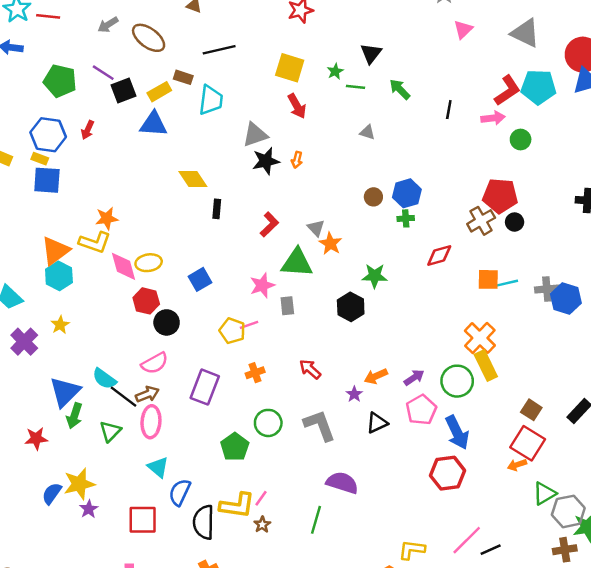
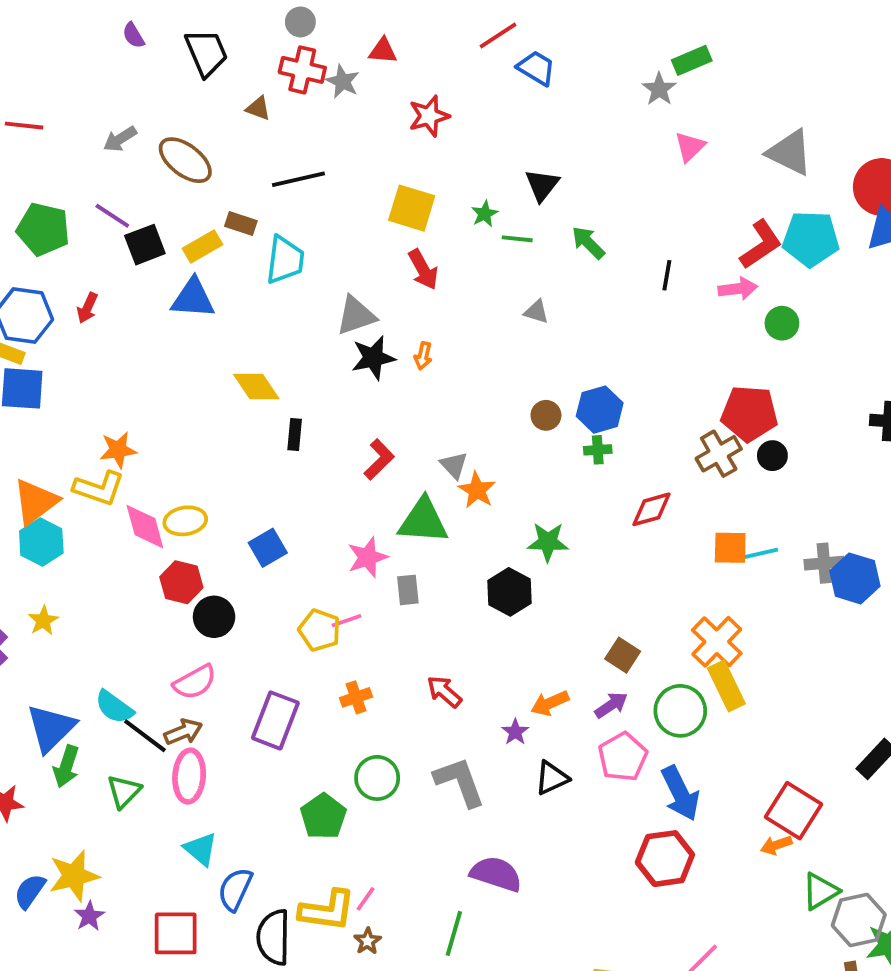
brown square: (531, 410) -> (623, 655), moved

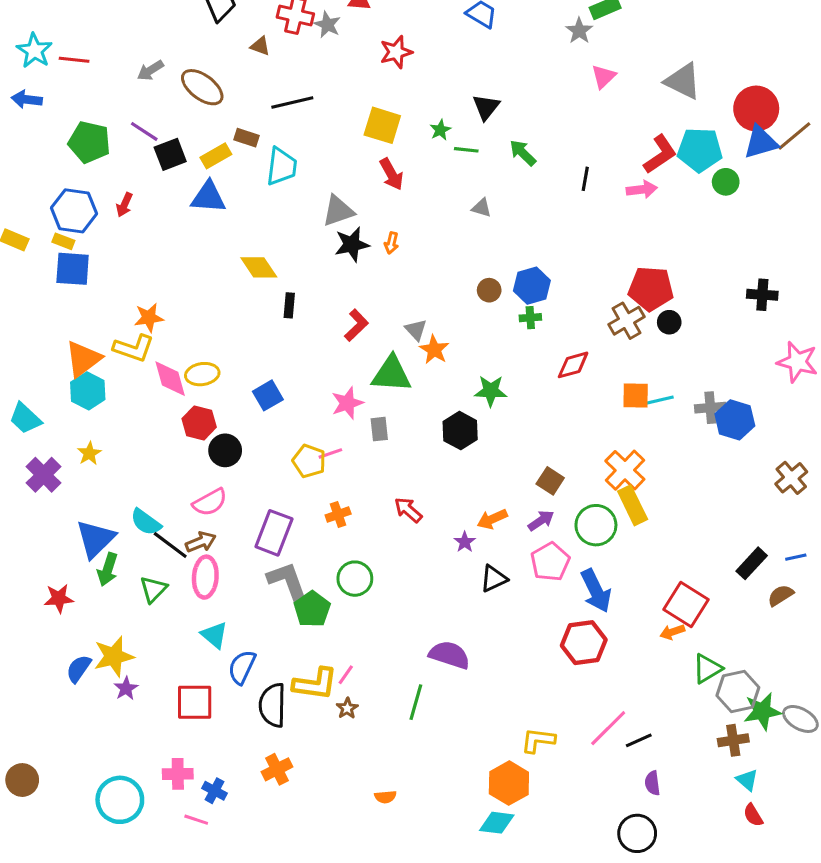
green circle: (782, 323) -> (726, 182), moved
gray L-shape: (460, 782) -> (288, 582), moved

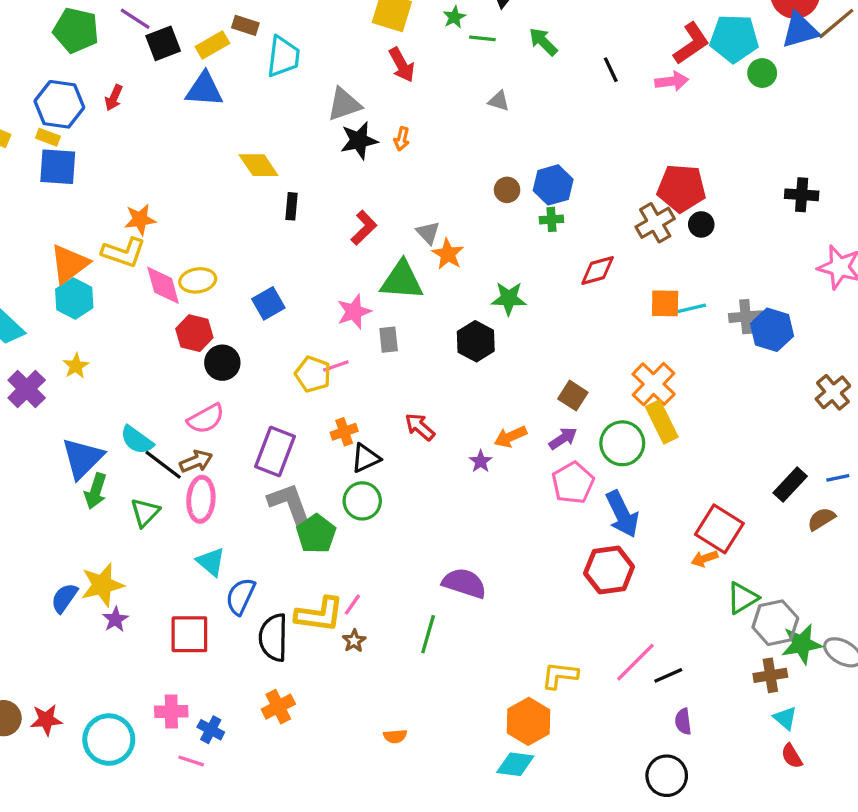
black line: (585, 179) -> (611, 70), turned -35
black triangle: (494, 579) -> (366, 458), moved
red star: (59, 598) -> (46, 720), moved

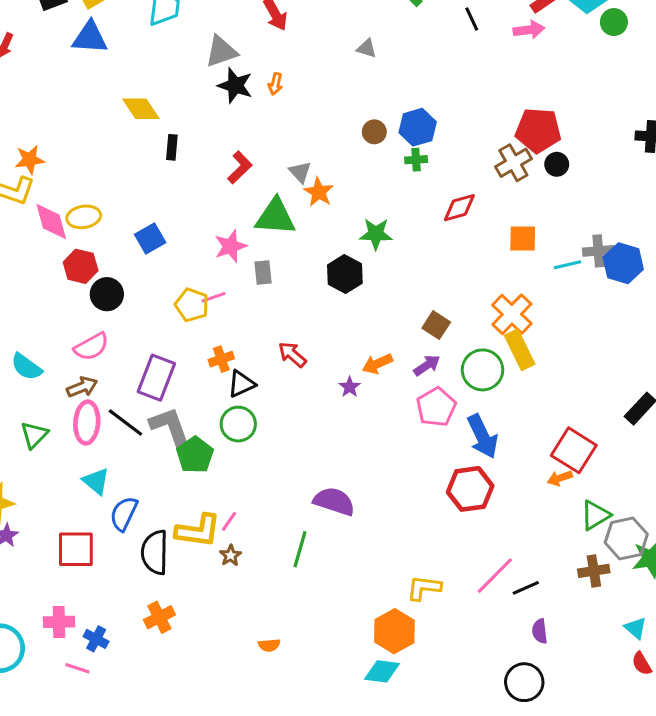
black star: (359, 140) -> (235, 85), turned 30
cyan line: (691, 308) -> (568, 265), moved
black line: (163, 465) -> (125, 422), moved
brown cross: (770, 675) -> (594, 571), moved

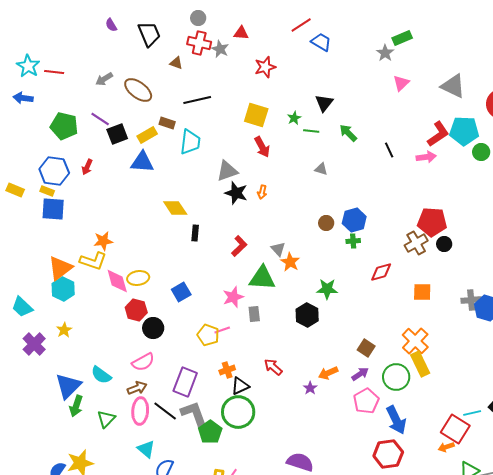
cyan line: (568, 265) -> (472, 413), moved
green circle: (238, 424) -> (238, 412), size x1.4

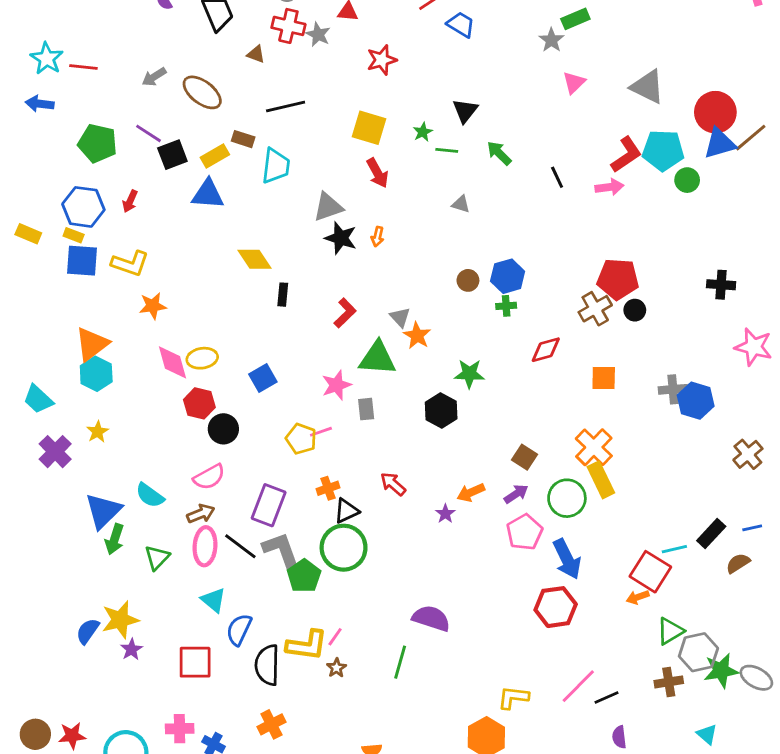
yellow L-shape: (93, 261) -> (130, 263), moved

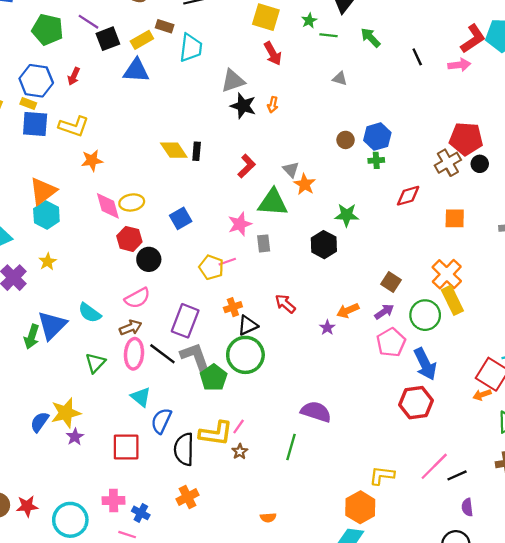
yellow diamond: (254, 259) -> (174, 150), moved
green arrow: (115, 539) -> (32, 337), moved

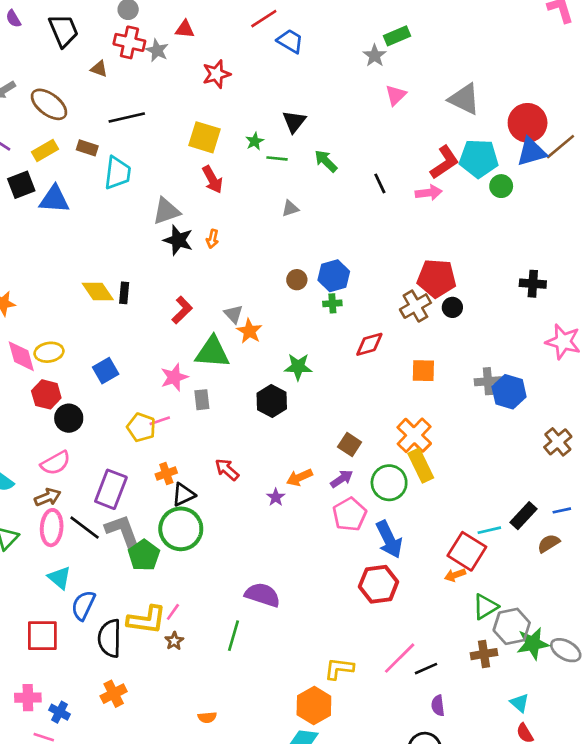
black square: (108, 39) -> (21, 185), moved
yellow rectangle: (142, 40) -> (45, 151), moved
gray triangle: (340, 79) -> (290, 209), turned -35

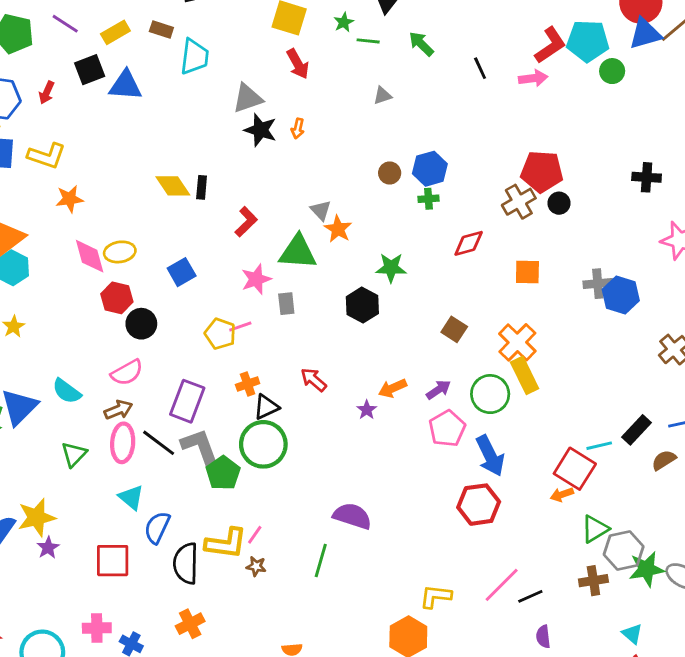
red L-shape: (182, 310) -> (246, 222), moved
brown square: (350, 444) -> (454, 329), moved
brown star: (174, 641) -> (256, 566), turned -30

